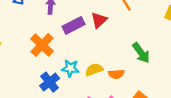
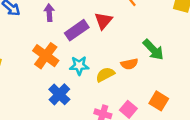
cyan star: (70, 68) -> (79, 66), moved
orange semicircle: (116, 74) -> (129, 64), moved

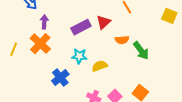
purple arrow: (49, 13) -> (44, 22), moved
orange cross: (46, 56) -> (40, 44), moved
orange semicircle: (129, 64) -> (122, 40), moved

